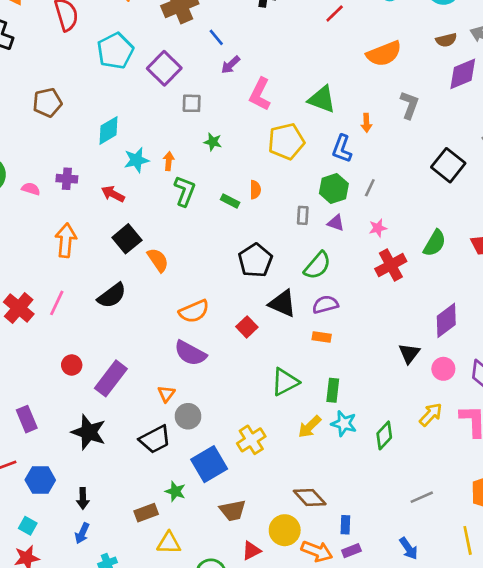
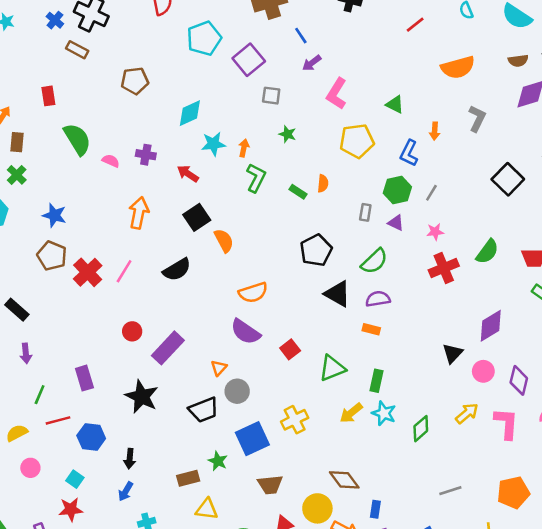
green triangle: (322, 99) -> (395, 105), size x0.7
red square: (247, 327) -> (290, 349), moved

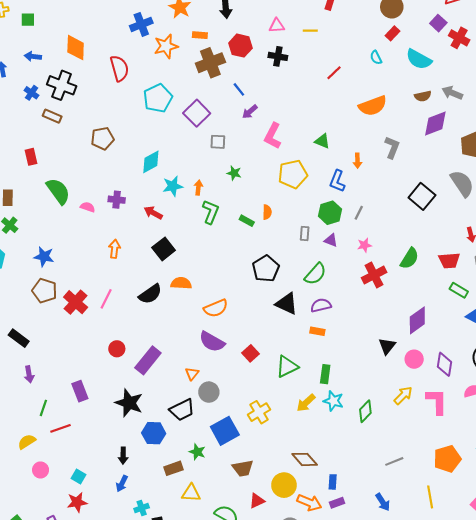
orange arrow: (139, 213) -> (115, 249), size x0.7
orange semicircle: (224, 241) -> (181, 283), moved, turned -54
blue hexagon: (91, 437) -> (154, 433), moved

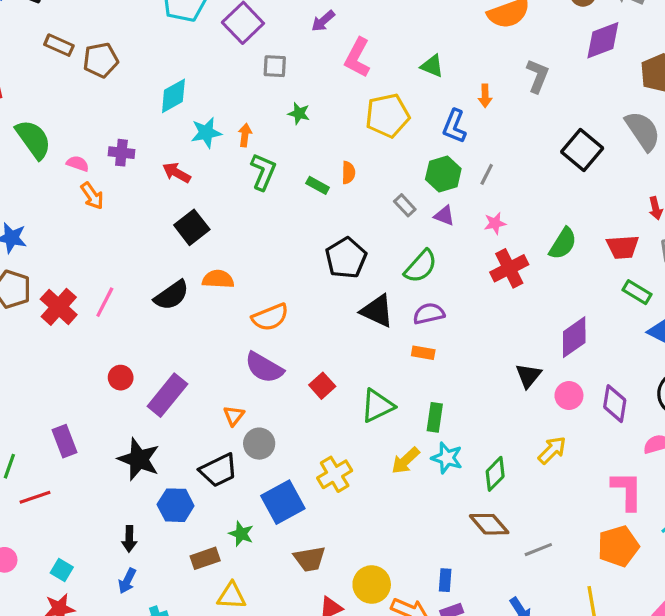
brown rectangle: (52, 116) -> (59, 45), moved
gray rectangle: (305, 234) -> (405, 205), turned -48
orange arrow: (115, 249) -> (92, 196), moved, turned 138
pink L-shape: (437, 401) -> (627, 491), moved
brown diamond: (305, 459) -> (489, 524), moved

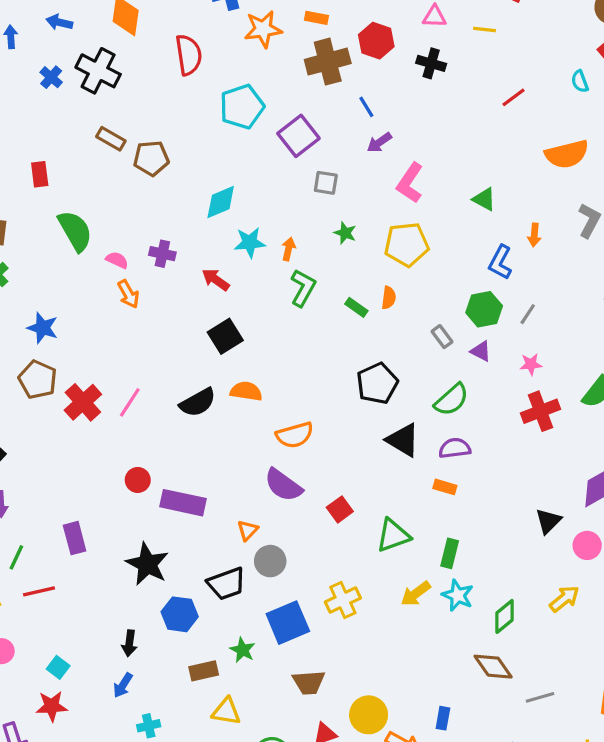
yellow pentagon: (387, 116) -> (407, 244), moved
purple rectangle: (167, 395) -> (183, 503), turned 57

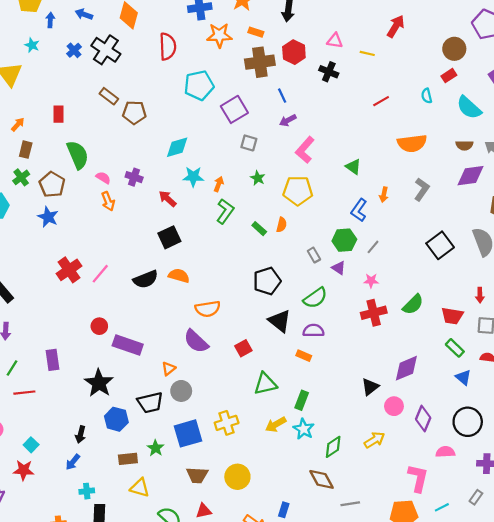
brown pentagon: (38, 380) -> (52, 185), moved
red square: (340, 509) -> (243, 348), moved
yellow circle: (369, 715) -> (237, 477), moved

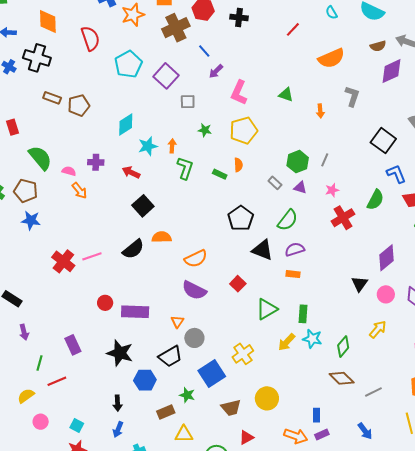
blue L-shape: (359, 210) -> (396, 174), moved, turned 140
pink line: (100, 274) -> (92, 256), turned 48

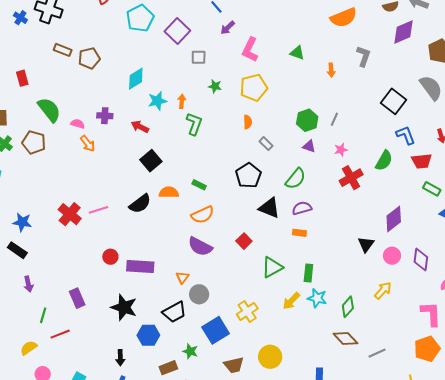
green rectangle: (220, 174) -> (199, 185), moved
gray rectangle: (275, 183) -> (266, 144), moved
blue star: (31, 220) -> (22, 222), moved

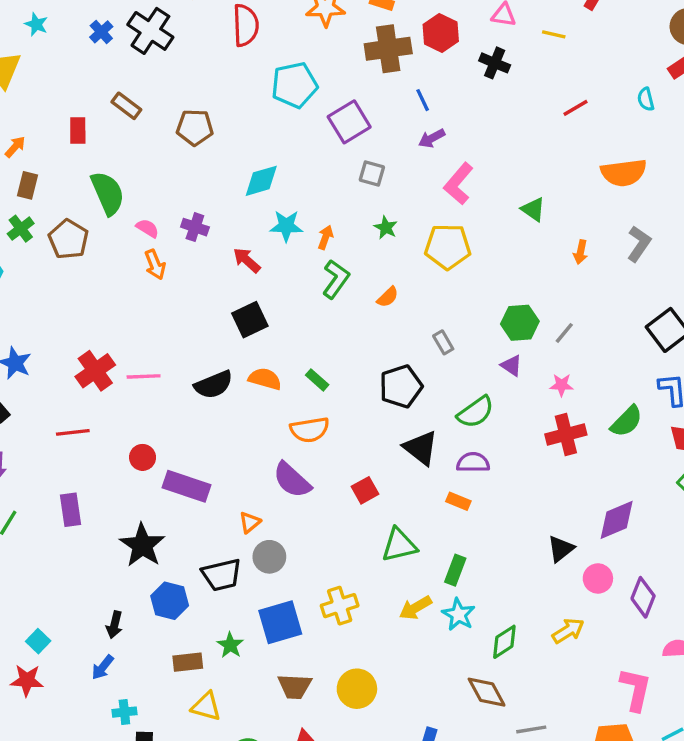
brown rectangle: (63, 50) -> (126, 106), moved
orange semicircle: (248, 122) -> (388, 297), moved, turned 32
red line: (60, 334) -> (73, 432), moved

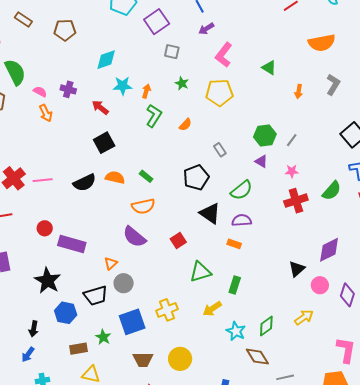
cyan star: (459, 614) -> (236, 331), moved

